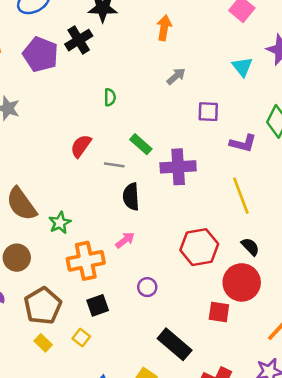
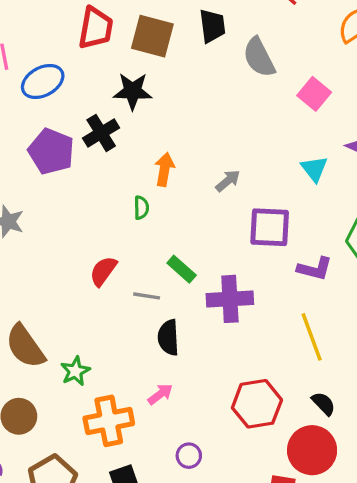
orange arrow: (164, 28) -> (165, 169), moved
purple square: (208, 112) -> (270, 227), size x1.5

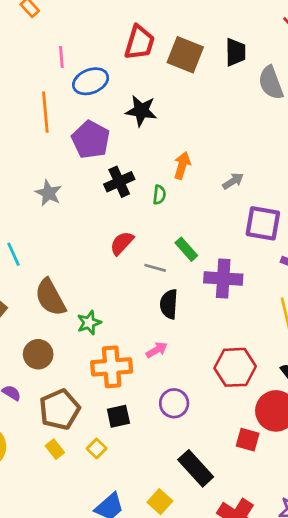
black star: (133, 91) -> (141, 111), moved
black cross: (101, 133) -> (119, 182), moved
purple circle: (189, 456) -> (174, 403), size x1.4

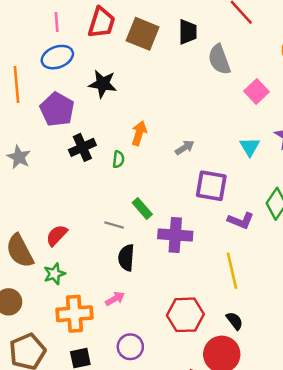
pink line: (61, 57) -> (57, 22), moved
red semicircle: (122, 243) -> (57, 235), moved

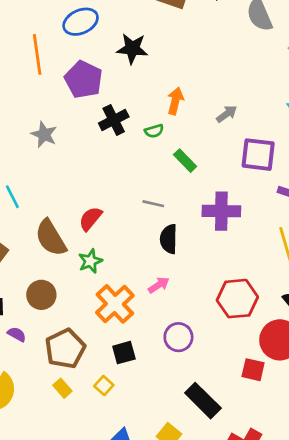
green semicircle: (118, 159) -> (154, 131), turned 70
green rectangle: (142, 208) -> (185, 161), moved
orange cross: (74, 314) -> (115, 304), turned -36

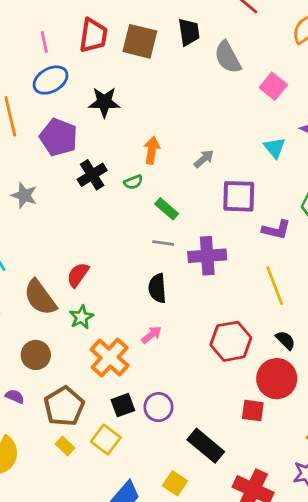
gray line: (153, 204) -> (163, 243), moved
purple circle: (178, 337) -> (158, 407), moved
yellow square: (104, 386) -> (106, 440), size x1.5

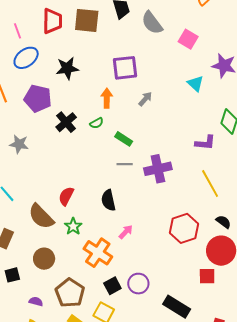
purple square: (239, 196) -> (125, 68), moved
black semicircle: (157, 288) -> (108, 200), moved
purple semicircle: (15, 396) -> (36, 301), moved

